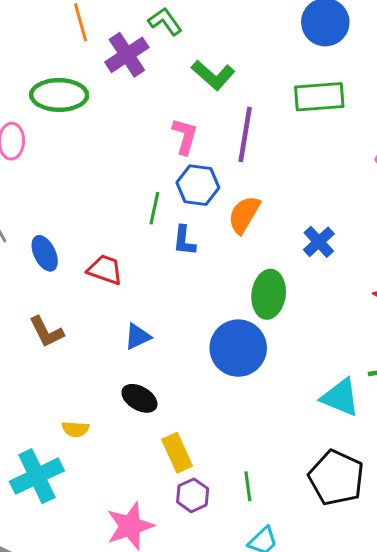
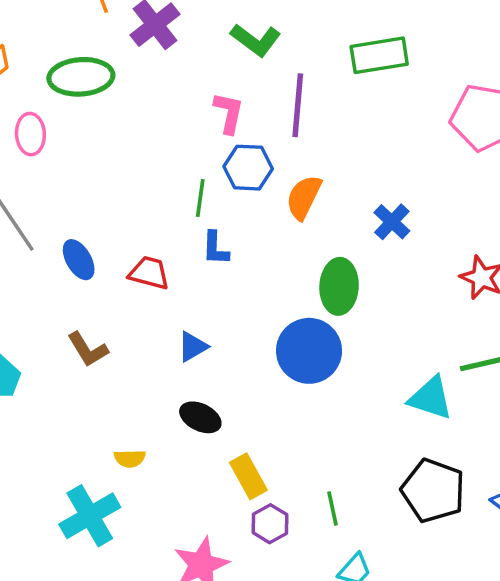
blue L-shape: (184, 241) -> (215, 248), moved

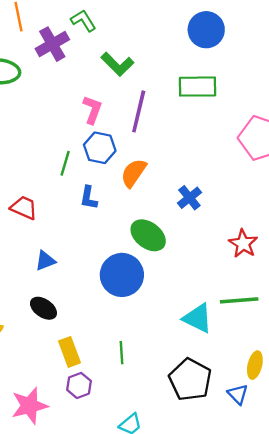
blue L-shape: (215, 248) -> (89, 198), moved
green ellipse: (339, 286) -> (148, 235), turned -64
green line: (333, 508) -> (122, 353), moved

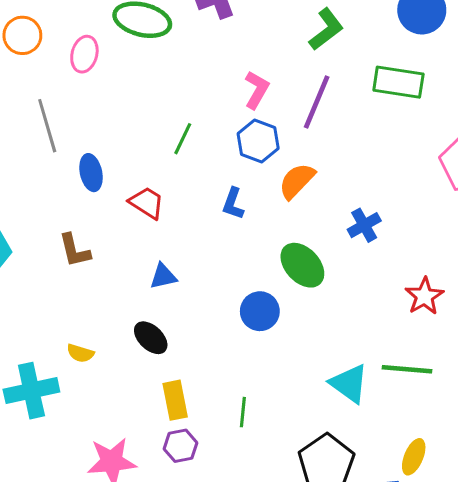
green L-shape: (117, 64) -> (326, 29), moved, turned -92
green line: (65, 163) -> (183, 139), moved
blue circle: (122, 275) -> (260, 311), size x0.7

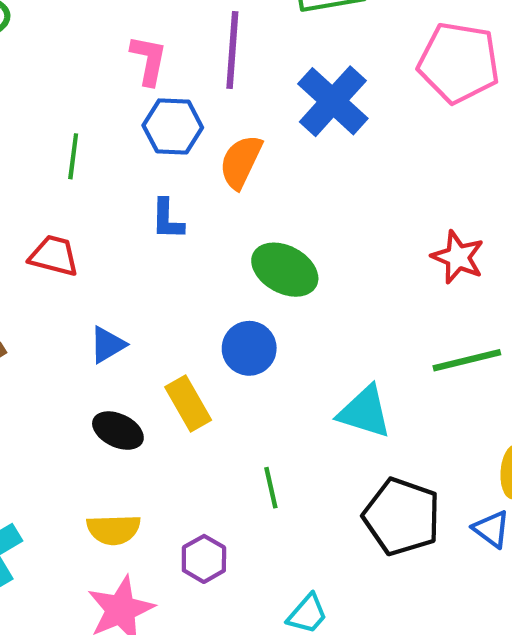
blue cross: (364, 225) -> (333, 101), moved, size x1.6
yellow semicircle: (80, 353) -> (114, 530), moved, size x1.4
cyan triangle: (349, 384) -> (365, 412), moved
yellow rectangle: (175, 400) -> (188, 404), moved

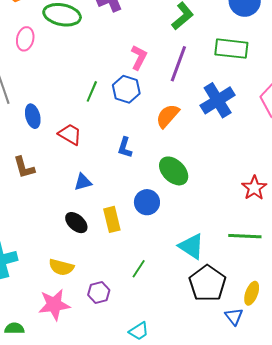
blue hexagon: (173, 126) -> (126, 89), moved
blue L-shape: (167, 219) -> (125, 147), moved
green line: (271, 488) -> (139, 269), turned 30
black pentagon: (402, 517) -> (207, 283), moved

